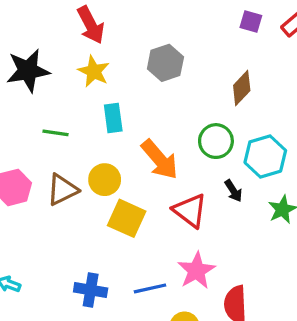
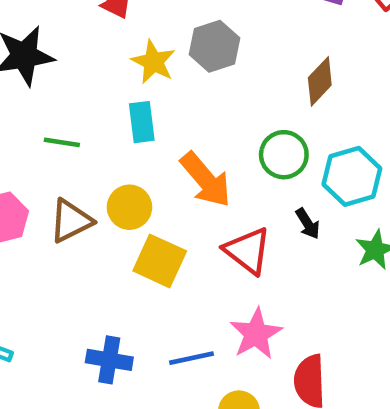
yellow star: (94, 71) -> (153, 62), moved

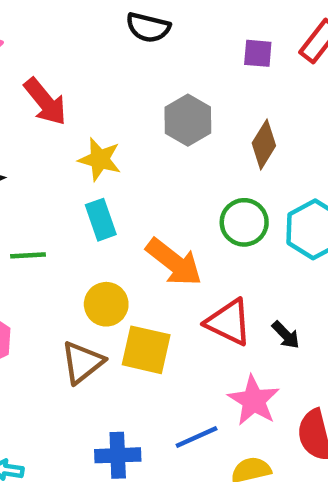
gray hexagon: (215, 46) -> (188, 120), moved
brown triangle: (71, 221) -> (82, 362), moved
black arrow: (308, 224) -> (286, 335), moved

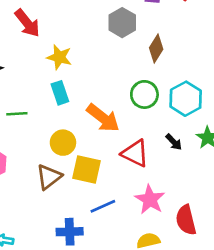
gray hexagon: (188, 120) -> (122, 23), moved
black arrow: (286, 335) -> (174, 142), moved
blue line: (197, 437) -> (103, 206), moved

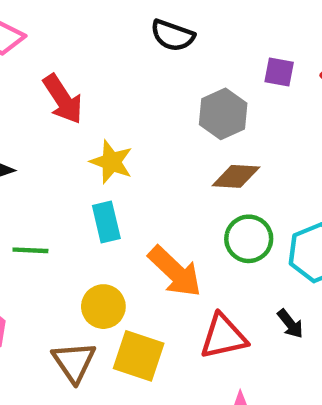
brown diamond: (156, 49) -> (236, 176), moved, turned 56
red triangle: (135, 153) -> (223, 337), turned -44
brown triangle: (49, 177) -> (74, 362), turned -32

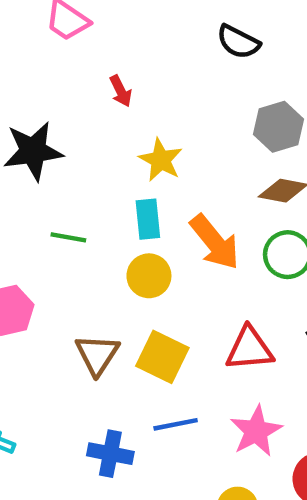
red arrow: (63, 99) -> (121, 91), size x0.6
orange arrow: (175, 272) -> (215, 242), moved
yellow circle: (103, 307) -> (149, 276), moved

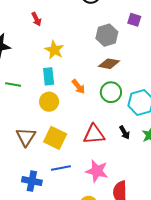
orange arrow: (215, 242) -> (78, 87), size x0.6
pink star: (256, 431) -> (97, 171), turned -30

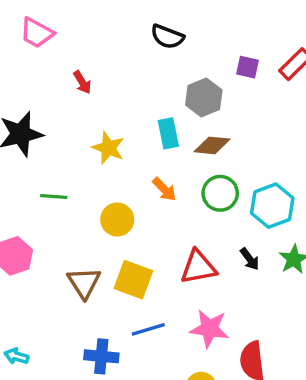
yellow star: (54, 50) -> (108, 148), moved
cyan rectangle: (49, 76) -> (168, 133), moved

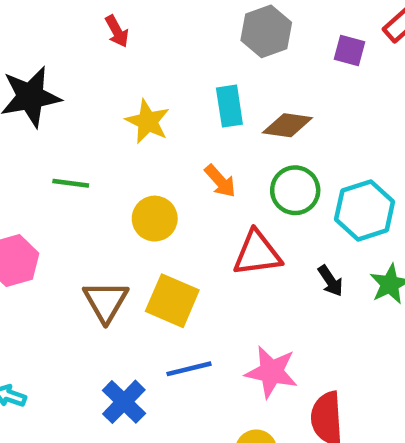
purple square: (248, 67) -> (349, 51), moved
gray hexagon: (204, 98) -> (266, 31), moved
red triangle: (198, 267) -> (257, 253), moved
blue cross: (101, 356) -> (124, 402), turned 36

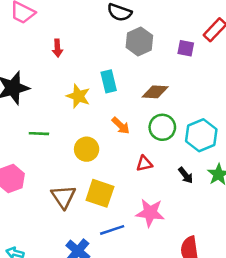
red arrow: (117, 31) -> (57, 48), turned 30
cyan rectangle: (229, 106) -> (109, 81), moved
red triangle: (257, 253) -> (144, 164), size x0.6
pink star: (271, 372) -> (150, 213), moved

